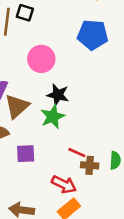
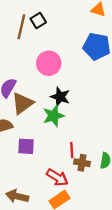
black square: (25, 13) -> (38, 21), turned 35
red line: (77, 153) -> (72, 150), turned 56

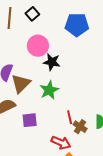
black square: (38, 21) -> (32, 14), moved
black star: (60, 97) -> (52, 62), moved
brown cross: (82, 163) -> (80, 127), turned 32

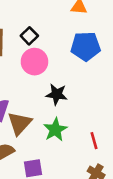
pink circle: (38, 46) -> (34, 62), moved
red line: (70, 117) -> (94, 141), moved

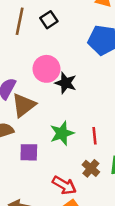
pink circle: (34, 62) -> (46, 69), moved
green star: (55, 130) -> (62, 133), moved

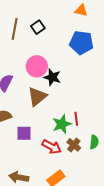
brown triangle: (24, 105) -> (37, 97), moved
green star: (62, 133) -> (62, 124), moved
red arrow: (64, 185) -> (52, 147), moved

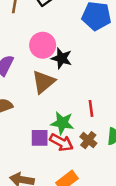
green star: (62, 124) -> (62, 123), moved, turned 30
purple square: (24, 133) -> (40, 138), moved

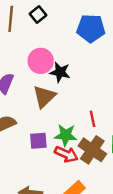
purple square: (40, 138) -> (38, 141), moved
brown cross: (88, 140) -> (92, 150), size x1.6

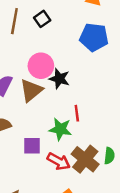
brown triangle: (44, 97) -> (31, 90), moved
red line: (93, 119) -> (77, 113), moved
green star: (66, 135) -> (60, 129), moved

